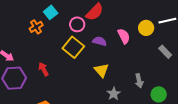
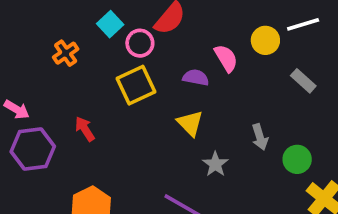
cyan square: (51, 12) -> (110, 24), moved
purple semicircle: (100, 41) -> (196, 77), moved
yellow square: (73, 47) -> (136, 85), turned 30

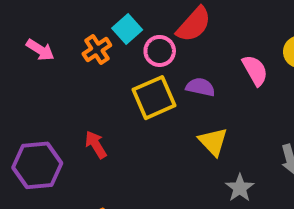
orange cross: (66, 53) -> (97, 50), moved
purple semicircle: (196, 77) -> (200, 87), moved
pink arrow: (17, 110) -> (40, 50), moved

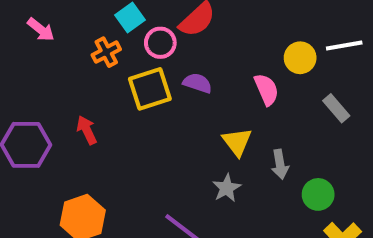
orange cross: (97, 50) -> (106, 52), moved
pink semicircle: (255, 70) -> (266, 89), moved
yellow triangle: (213, 142) -> (237, 142), moved

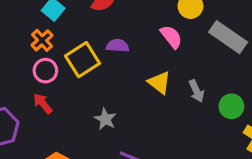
pink circle: (160, 43) -> (45, 71), moved
gray rectangle: (336, 108) -> (228, 37), size x1.6
gray star: (227, 188) -> (105, 119), moved

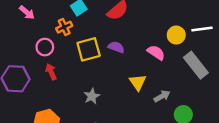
pink semicircle: (171, 37) -> (156, 53), turned -36
pink circle: (45, 71) -> (45, 47), moved
gray arrow: (196, 91) -> (162, 96), turned -112

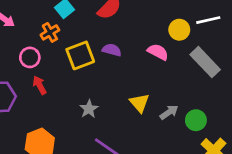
yellow triangle: (138, 82) -> (139, 103), moved
gray arrow: (162, 96) -> (169, 112), moved

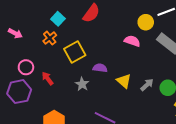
purple semicircle: (112, 50) -> (100, 68), moved
pink circle: (30, 57) -> (26, 67), moved
gray star: (89, 109) -> (82, 84), moved

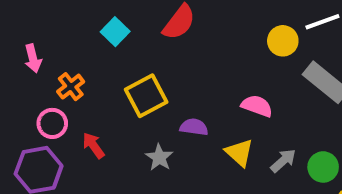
pink arrow: (15, 33) -> (33, 58), turned 48
orange cross: (50, 38) -> (71, 87), moved
pink semicircle: (132, 41) -> (257, 106), moved

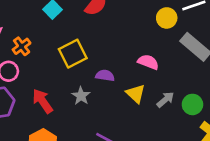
red arrow: (93, 145) -> (43, 101), moved, size x1.4

